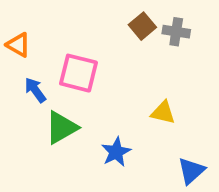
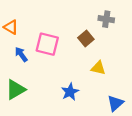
brown square: (142, 26) -> (86, 38), moved
green triangle: (62, 128) -> (16, 90), moved

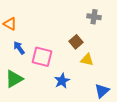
brown square: (86, 38) -> (76, 42), moved
pink square: (47, 44) -> (42, 57), moved

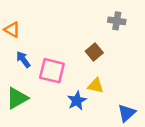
yellow triangle: (87, 60) -> (96, 86), moved

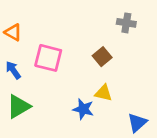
blue arrow: (23, 60) -> (13, 70), moved
pink square: (52, 71) -> (48, 58), moved
blue star: (77, 101) -> (83, 109), turned -30

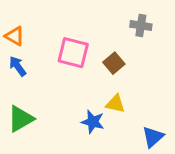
pink square: (48, 58) -> (73, 53), moved
blue arrow: (13, 70) -> (18, 66), moved

